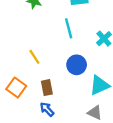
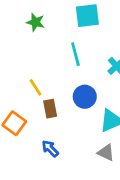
brown rectangle: (47, 88) -> (50, 109), moved

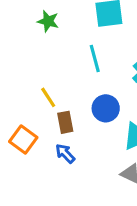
blue arrow: (50, 149) -> (65, 153), moved

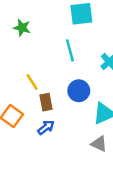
green star: (48, 21) -> (22, 28), moved
blue arrow: (65, 153) -> (46, 127), turned 96

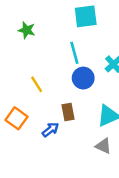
blue circle: (79, 91) -> (83, 78), moved
brown rectangle: (46, 102) -> (68, 112), moved

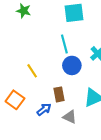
green star: (27, 30) -> (24, 11), moved
gray triangle: (103, 146) -> (70, 117), moved

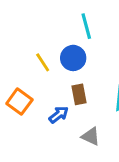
blue circle: (72, 65) -> (73, 58), moved
gray triangle: (70, 117) -> (91, 136), moved

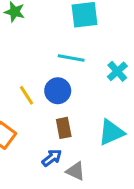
cyan line: (86, 26) -> (71, 58), turned -65
blue arrow: (59, 115) -> (52, 158), moved

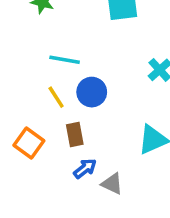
cyan line: (71, 58) -> (65, 60), moved
brown rectangle: (64, 128) -> (75, 134), moved

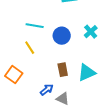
blue circle: (92, 92) -> (62, 36), moved
brown rectangle: (75, 134) -> (63, 70), moved

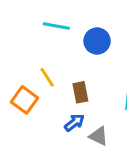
yellow line: (30, 48) -> (47, 77), moved
brown rectangle: (63, 70) -> (80, 92), moved

